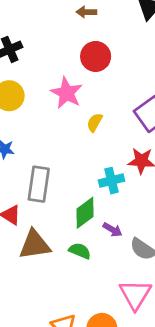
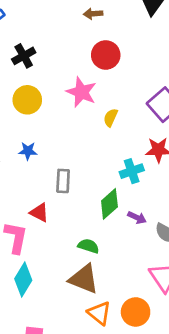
gray rectangle: (39, 184) -> (63, 181), size x0.7
brown triangle: (35, 245) -> (84, 279), moved, turned 36
green semicircle: (80, 251) -> (88, 246), moved

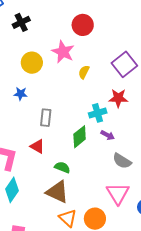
yellow circle: (27, 100) -> (32, 63), moved
red triangle: (39, 213) -> (37, 146), moved
purple arrow: (137, 218) -> (108, 135), moved

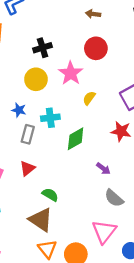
black cross: (21, 22) -> (43, 48), moved
cyan cross: (98, 113) -> (50, 118), moved
gray rectangle: (46, 118) -> (28, 134), moved
green diamond: (80, 137) -> (76, 139), moved
red triangle: (37, 146) -> (27, 168), turned 42

